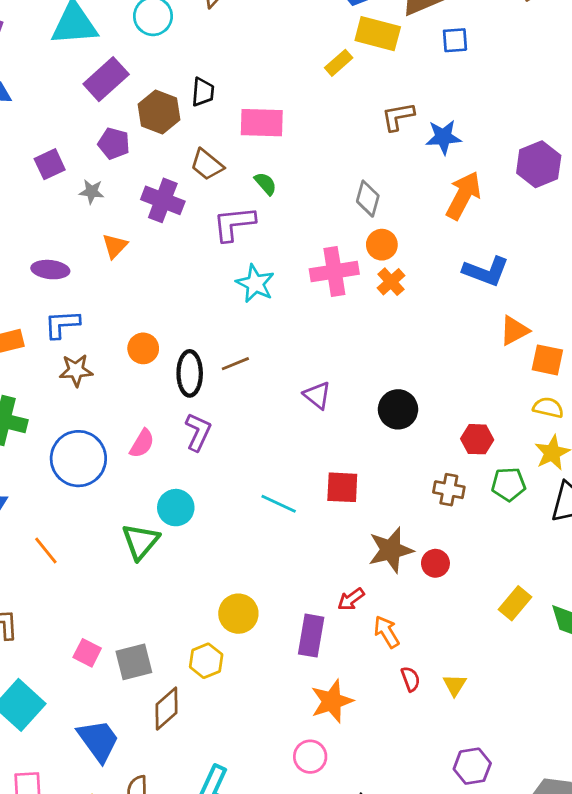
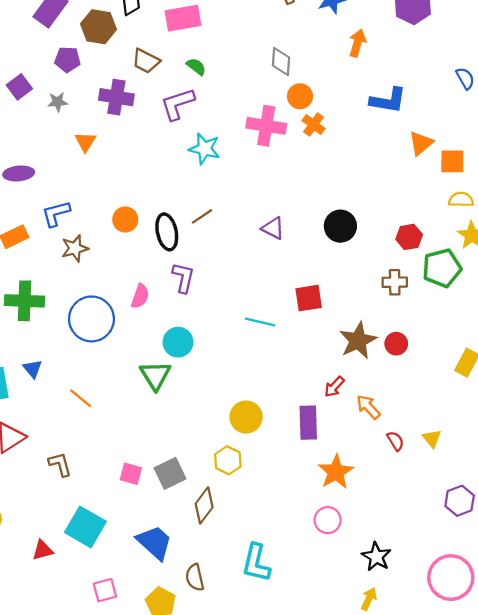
orange arrow: (463, 195) -> (357, 43), size x0.7
purple ellipse: (50, 270) -> (19, 173), moved
pink cross: (334, 272) -> (266, 126), turned 30
green pentagon: (509, 484) -> (442, 268), size x1.4

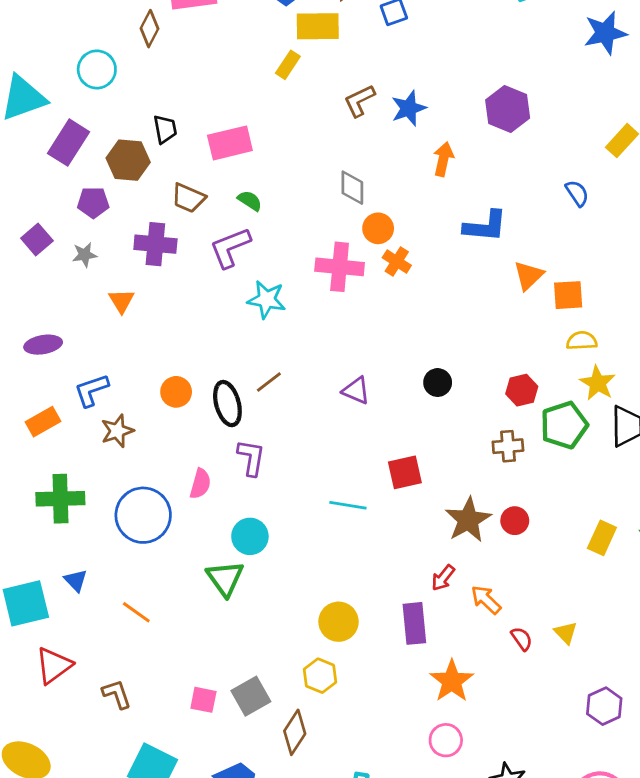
black circle: (340, 226) -> (438, 383), size x0.7

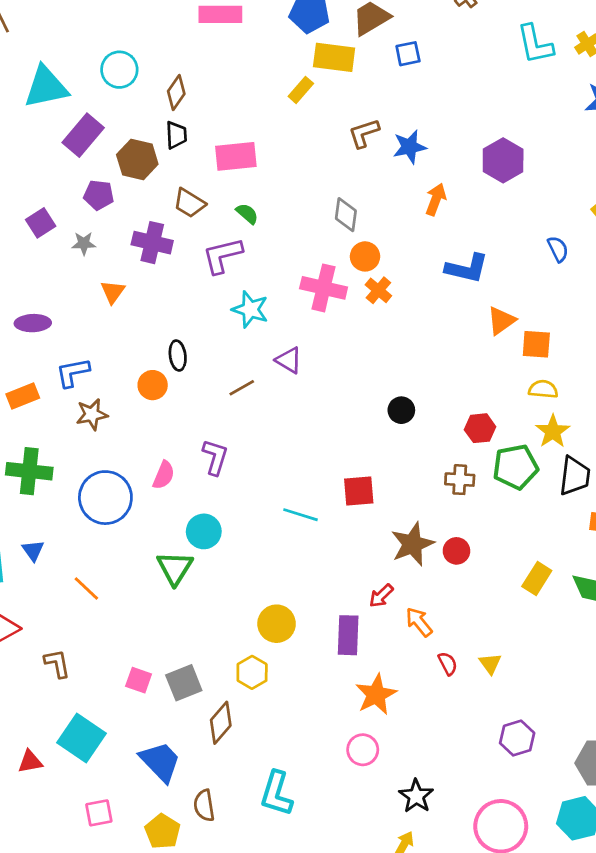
brown diamond: (150, 29) -> (176, 93), moved
purple triangle: (356, 390) -> (289, 360), moved
black ellipse: (227, 404) -> (178, 356), moved, size x0.7

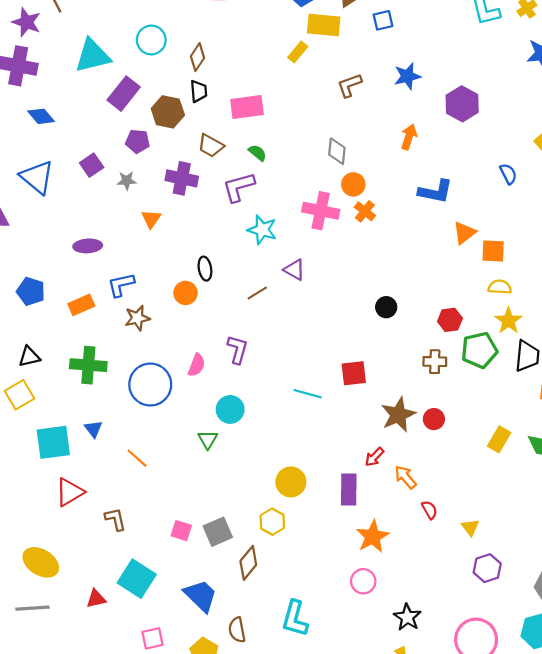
blue star: (410, 147) -> (407, 76), moved
green triangle: (175, 568) -> (208, 440), size x0.7
yellow triangle: (490, 664) -> (470, 527), moved

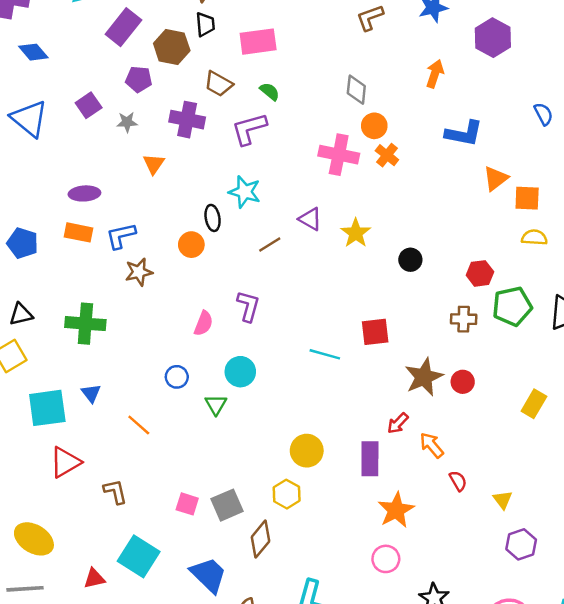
cyan star: (262, 230) -> (245, 192), moved
orange rectangle: (81, 305) -> (78, 232), moved, turned 35
yellow star: (508, 321) -> (356, 233), moved
blue circle: (150, 385) -> (177, 377), moved, size x0.5

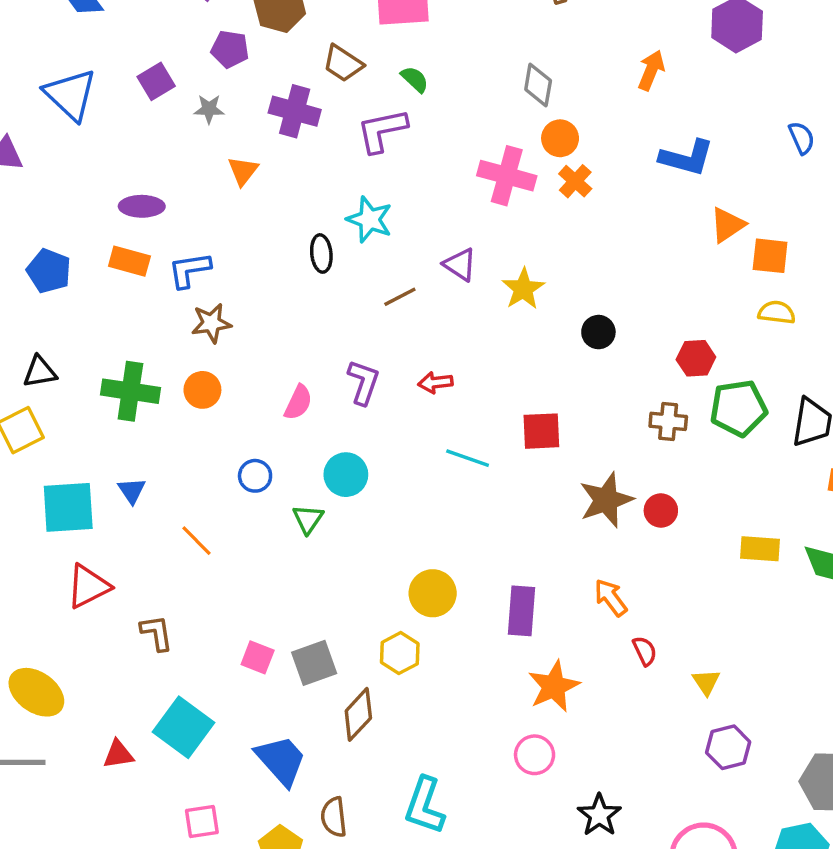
orange circle: (191, 245) -> (202, 390), moved
yellow rectangle: (534, 404) -> (760, 549), turned 60
red arrow: (398, 423) -> (435, 383), moved, turned 35

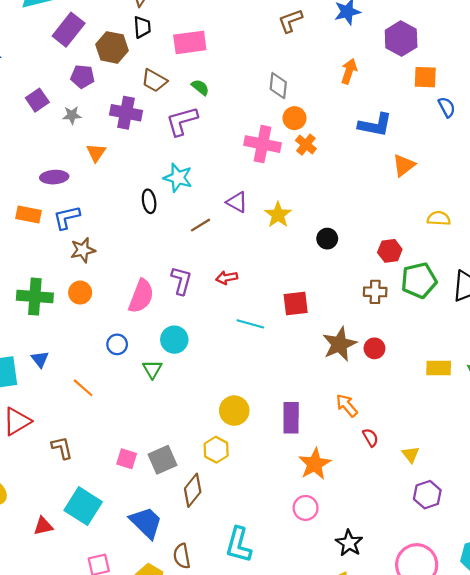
purple ellipse: (142, 206) -> (54, 177), moved
orange square: (770, 256) -> (425, 77), moved
pink semicircle: (298, 402) -> (141, 296), size x1.5

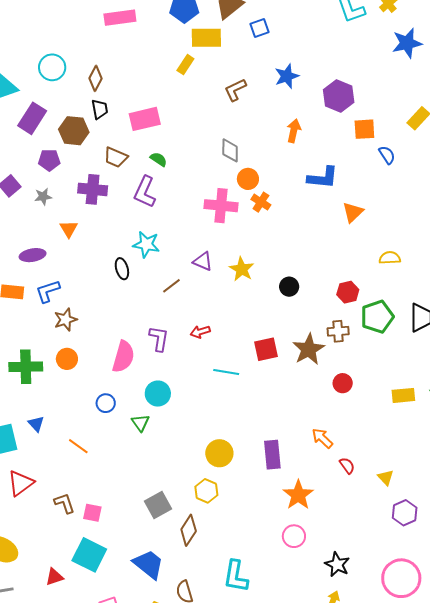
purple L-shape: (182, 121) -> (145, 192), turned -44
brown star: (339, 344) -> (309, 349), moved
pink square: (127, 459) -> (92, 513), moved

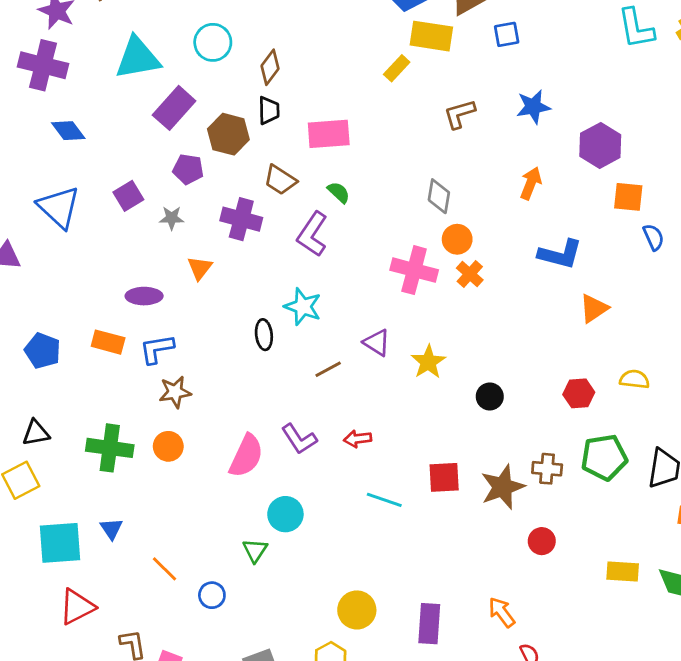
red hexagon: (348, 292) -> (579, 393), moved
purple L-shape: (159, 339) -> (299, 439), turned 128
blue circle: (106, 403) -> (212, 595), moved

